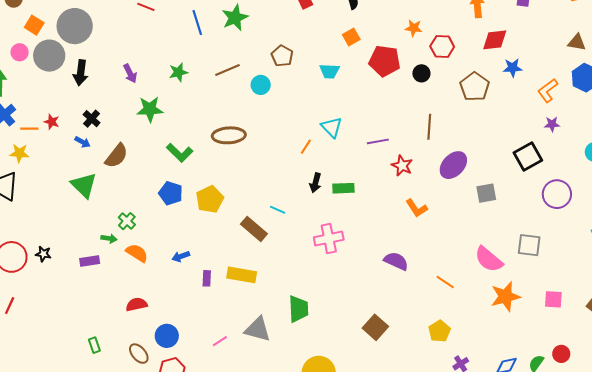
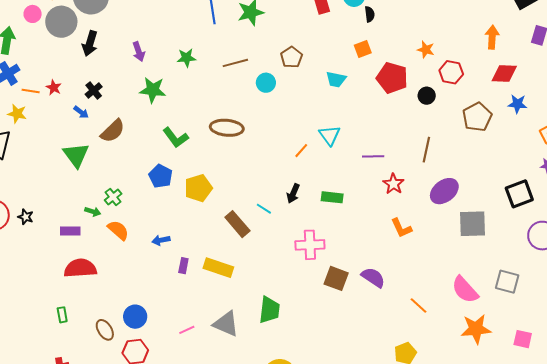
black arrow: (316, 183) -> (293, 193), moved
gray square: (486, 193) -> (473, 224), size x1.4
red semicircle: (137, 304) -> (80, 268), moved, size x1.5
brown square: (375, 327) -> (336, 278), moved, turned -30

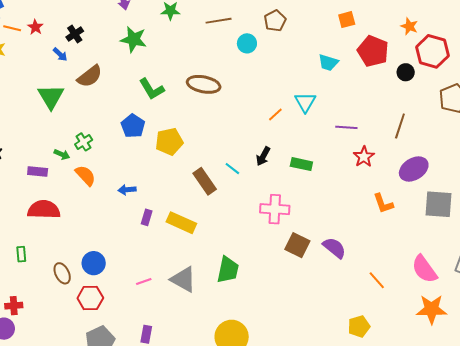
red hexagon: (451, 72) -> (432, 51), size x1.4
cyan trapezoid: (336, 79) -> (328, 63), moved
orange L-shape: (401, 228) -> (383, 203), moved

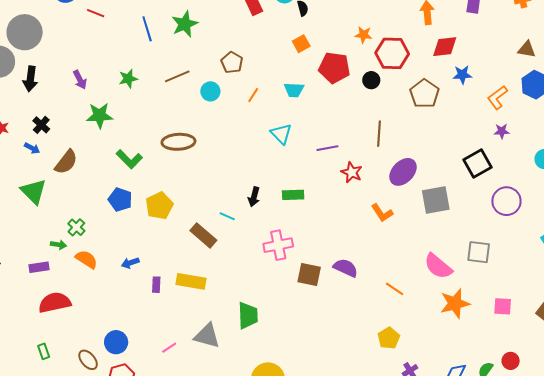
orange line: (275, 114) -> (253, 95), moved

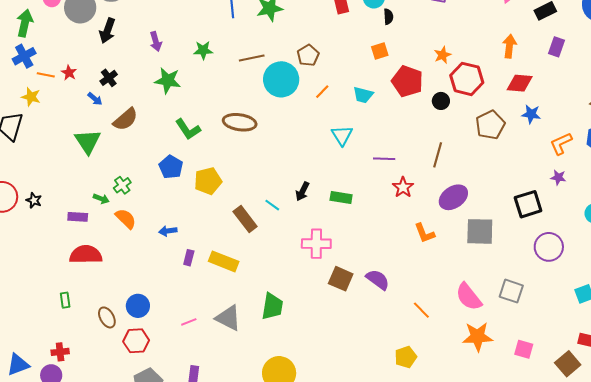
orange star: (364, 35) -> (443, 55), turned 30
cyan circle: (210, 91) -> (281, 79), size x1.8

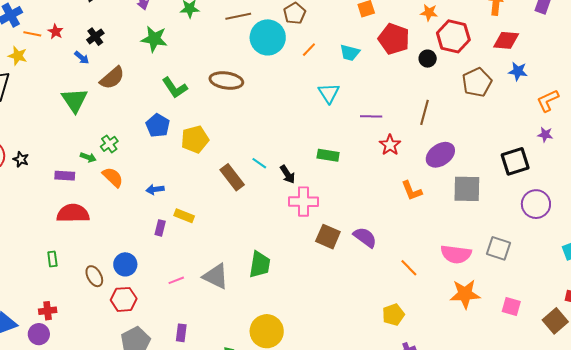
orange star: (443, 55) -> (429, 12), turned 30
black arrow: (302, 191) -> (288, 174), moved, turned -60
purple rectangle: (189, 258) -> (160, 228), moved
yellow rectangle: (224, 261) -> (184, 216), moved, size x0.7
pink semicircle: (469, 297) -> (456, 254), turned -44

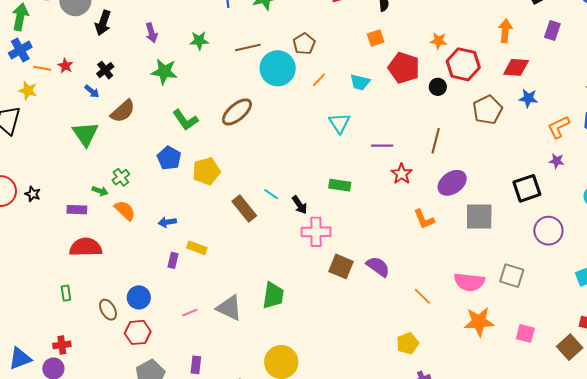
brown ellipse: (226, 80) -> (237, 112), turned -48

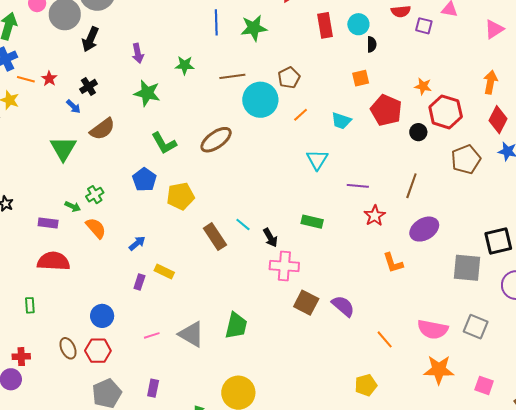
red diamond: (516, 67) -> (498, 120), turned -72
gray square: (479, 216) -> (467, 268), moved
blue arrow: (167, 222) -> (137, 243), turned 144
brown ellipse: (108, 310) -> (68, 348), moved

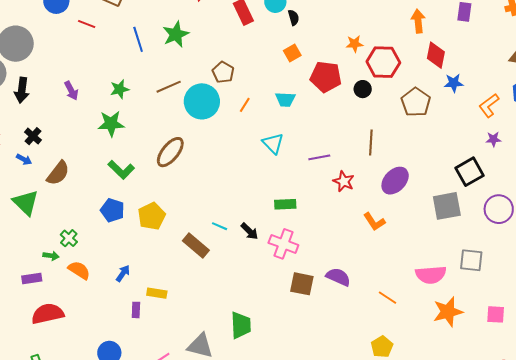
green star: (147, 93) -> (111, 124), moved
pink cross: (284, 266) -> (283, 244), moved, turned 32

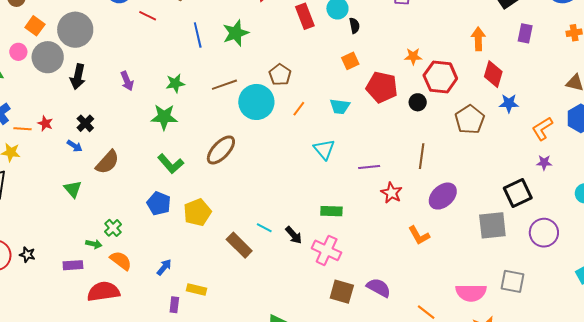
green triangle: (26, 203) -> (73, 189), size x0.7
red semicircle: (48, 314) -> (103, 292), moved

